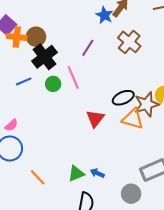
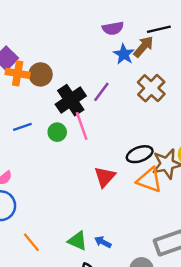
black cross: (44, 57) -> (71, 100), moved
green triangle: (76, 174) -> (77, 241), turned 42

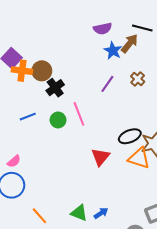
black line: (159, 29) -> (142, 28), turned 30
brown cross: (151, 88) -> (138, 79), size x0.6
purple line: (101, 92) -> (107, 84), moved
black cross: (71, 100) -> (55, 88), moved, size x0.7
blue arrow: (103, 242) -> (101, 213), turned 120

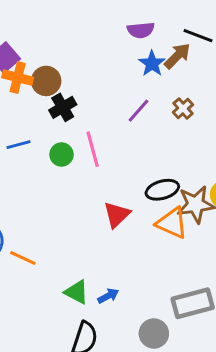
orange line: (39, 216) -> (23, 258), moved, turned -30

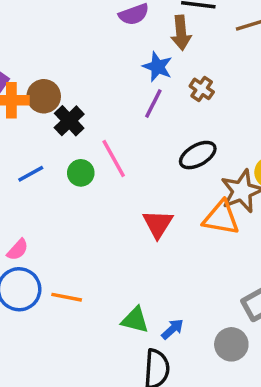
brown arrow: (177, 56) -> (181, 33), turned 144
blue star: (152, 63) -> (158, 67), moved
black ellipse: (162, 190) -> (198, 155), moved
blue arrow: (108, 296) -> (172, 329), moved

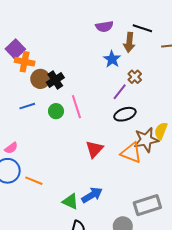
brown circle: (44, 96) -> (40, 79), moved
purple line: (153, 104) -> (120, 92), moved
blue arrow: (172, 329) -> (92, 195), moved, size x1.5

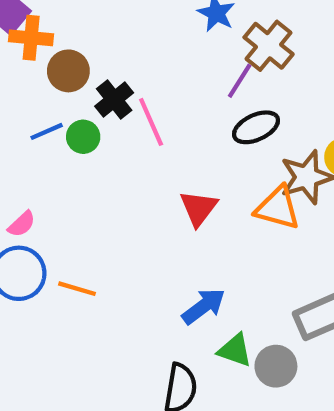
brown cross: (135, 77) -> (269, 46), size x1.6
black cross: (55, 80) -> (114, 99), moved
green circle: (56, 111) -> (83, 137), moved
green triangle: (70, 201) -> (235, 350), moved

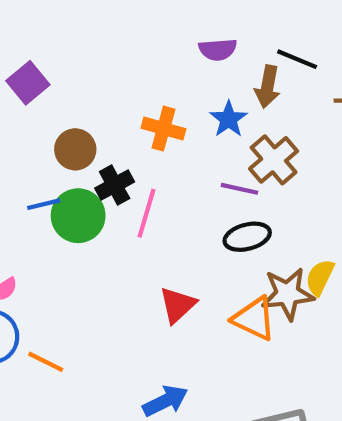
orange cross: (31, 38) -> (163, 129), moved
purple line: (240, 81) -> (239, 189), turned 60
pink line: (151, 122) -> (147, 213), turned 30
green circle: (83, 137) -> (78, 216), size x1.6

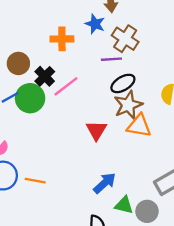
pink line: (147, 213) -> (66, 86), turned 52
brown star: (288, 294) -> (128, 105), moved

